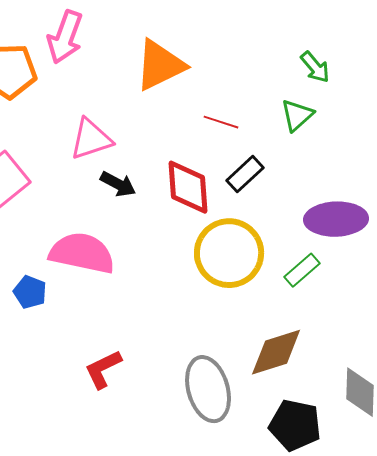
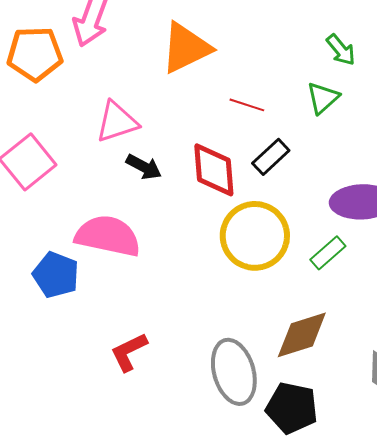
blue pentagon: (30, 292) -> (56, 275), size x1.4
black pentagon: (295, 425) -> (292, 408), moved

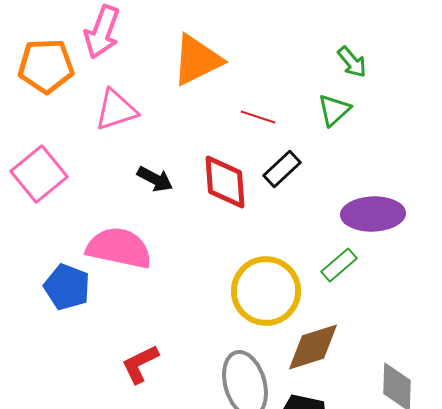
pink triangle: (117, 122) -> (116, 110), moved
yellow circle: (255, 236) -> (266, 291), moved

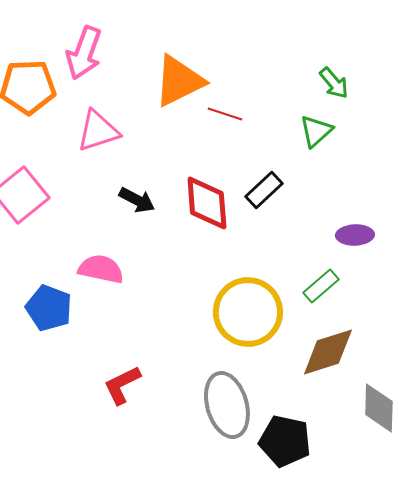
red line: (258, 117) -> (225, 114), moved
purple ellipse: (373, 214) -> (355, 235), size x0.6
pink semicircle: (119, 248) -> (101, 269), size x0.7
brown diamond: (313, 347) -> (328, 352), moved

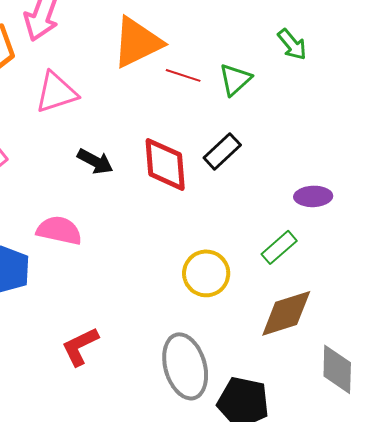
green triangle: (316, 131) -> (235, 79), moved
yellow circle: (248, 312) -> (206, 273), size x0.7

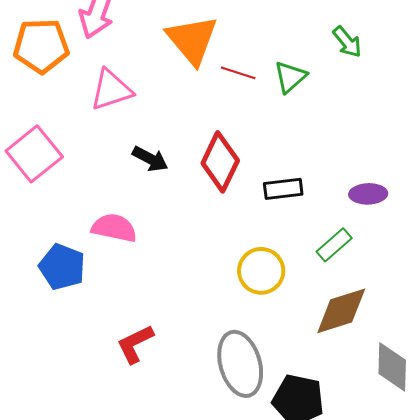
orange triangle: (137, 42) -> (192, 40), turned -44
black rectangle: (222, 151) -> (283, 189), moved, turned 36
red diamond: (165, 164) -> (220, 162), turned 30

